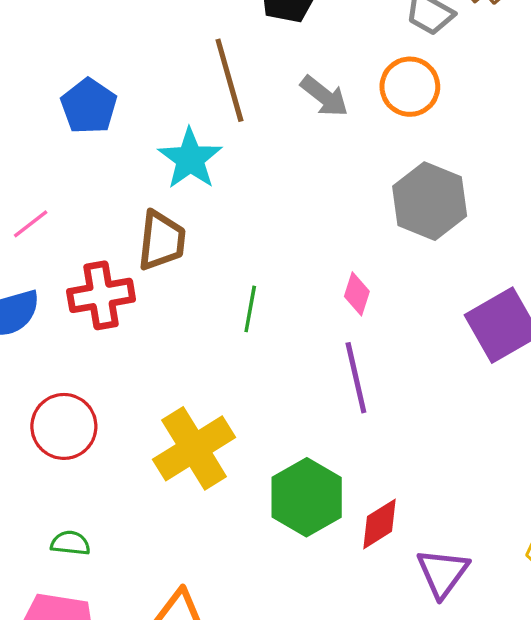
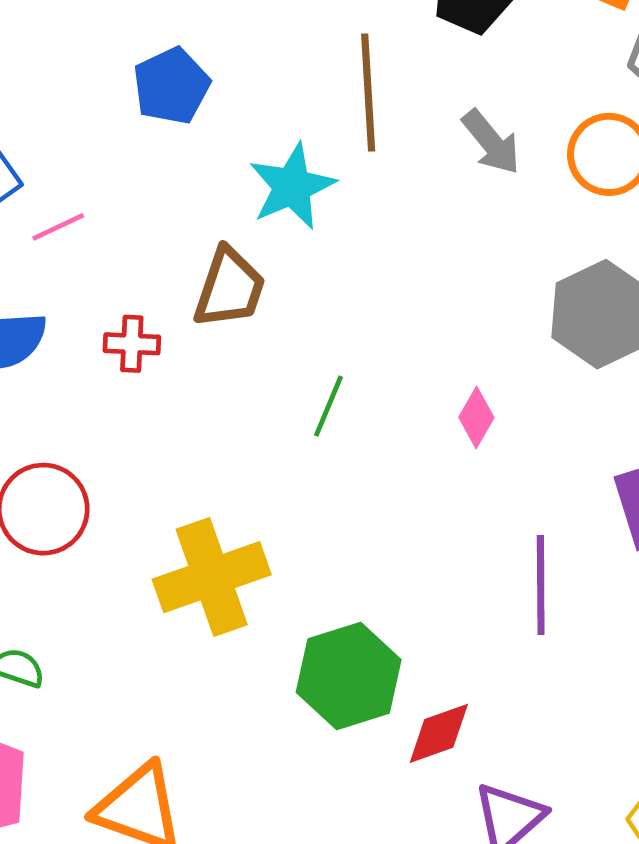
red cross: (101, 295) -> (132, 344), size x0.6
purple line: (356, 378) -> (541, 585), moved

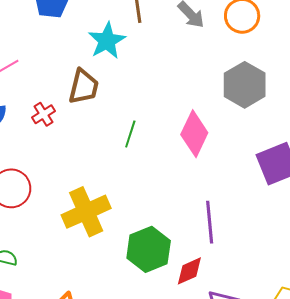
red cross: (132, 344) -> (44, 114), turned -30
pink diamond: (476, 417) -> (194, 134), size x1.8
purple line: (541, 585) -> (210, 222), moved

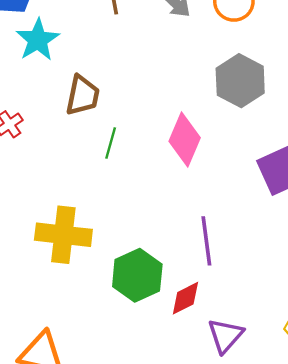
cyan star: (107, 41) -> (38, 40), moved
brown trapezoid: (84, 87) -> (83, 95), moved
yellow cross: (86, 212) -> (63, 235), turned 33

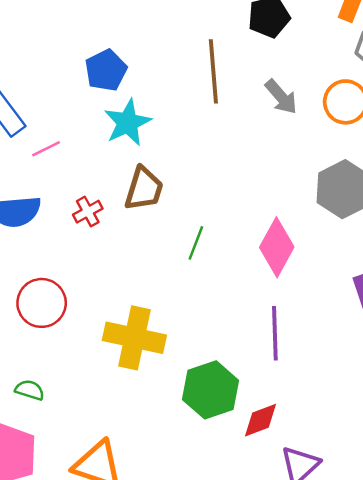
brown trapezoid: (83, 95) -> (144, 189), moved
purple line: (206, 241) -> (275, 333), moved

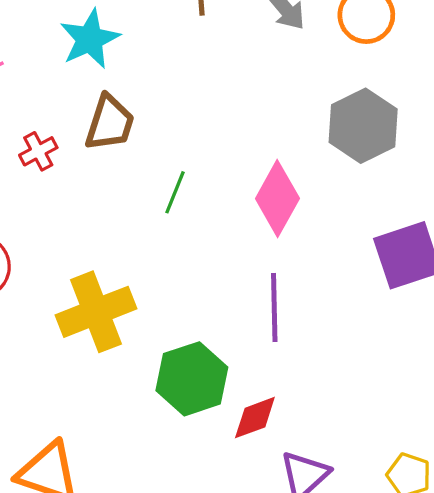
yellow cross: (134, 338) -> (96, 312), turned -34

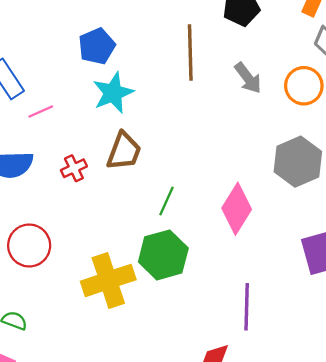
purple line: (274, 307) -> (247, 307), moved
green hexagon: (192, 379) -> (163, 255), moved

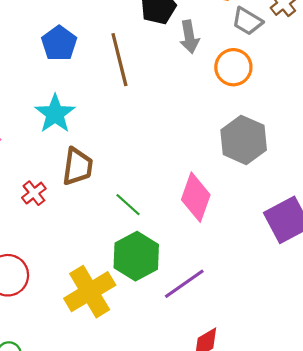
blue pentagon: (97, 46) -> (59, 43), moved
gray arrow: (248, 78) -> (189, 37), moved, turned 40
green line: (166, 201) -> (128, 205), turned -60
purple line: (247, 307) -> (184, 284), moved, turned 66

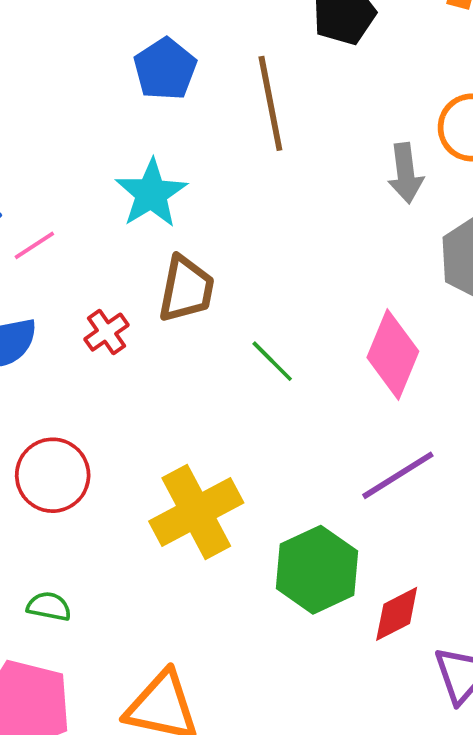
gray arrow: (189, 37) -> (406, 173), moved
green hexagon: (136, 256) -> (317, 570), moved
purple line: (184, 284) -> (398, 475), moved

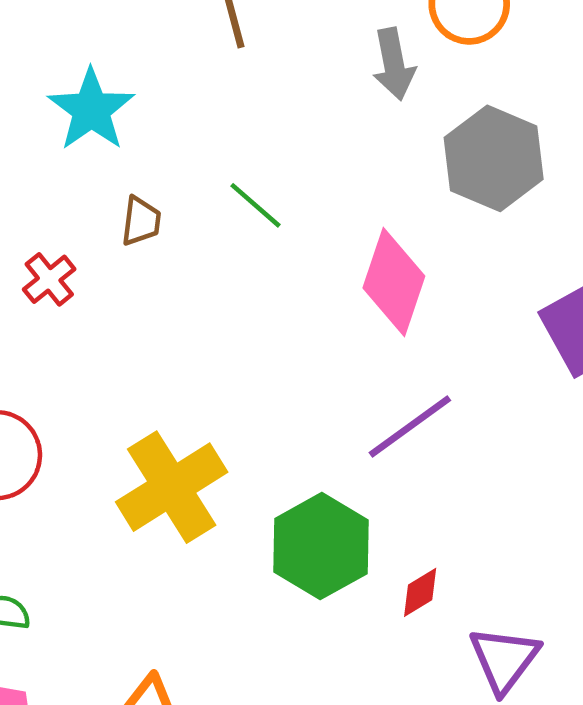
brown trapezoid: (186, 289) -> (141, 221), size x0.6
green line: (272, 361) -> (256, 205), moved
red diamond: (397, 614) -> (420, 592), size x0.7

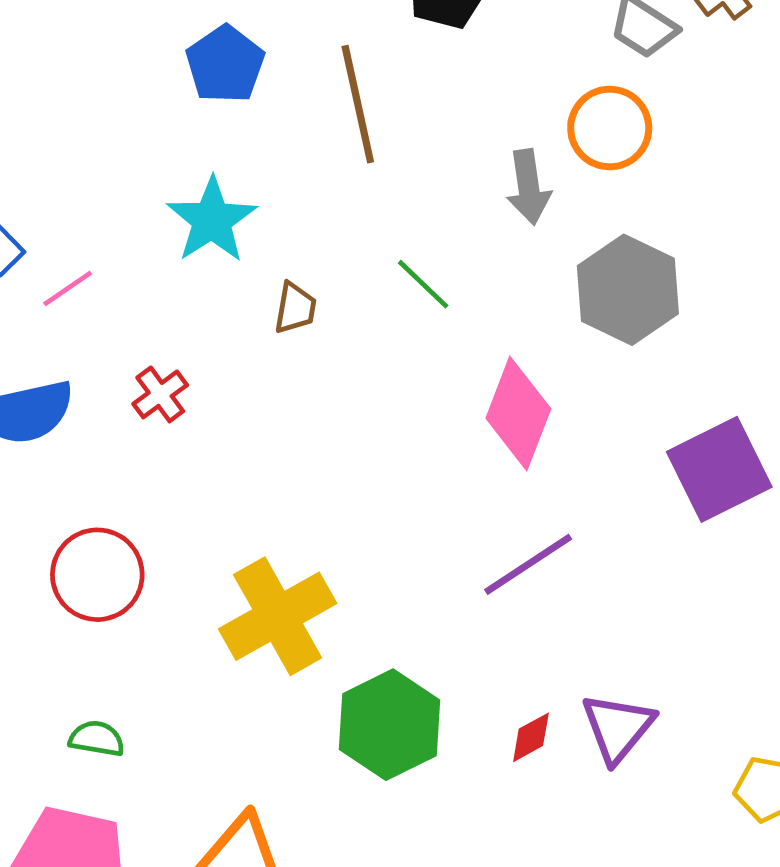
green line: (256, 205) -> (423, 284), moved
brown trapezoid: (141, 221) -> (295, 308), moved
green hexagon: (321, 546) -> (389, 725), moved
purple triangle: (504, 659) -> (618, 728), moved

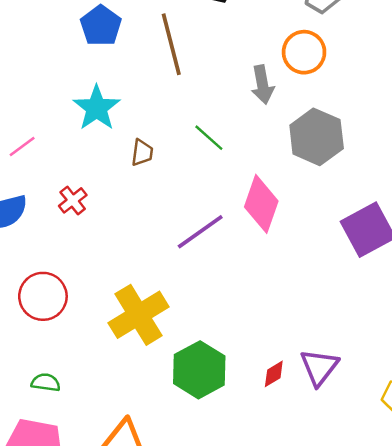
purple line: (528, 564) -> (200, 232), moved

